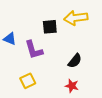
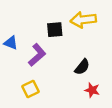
purple L-shape: (34, 50) -> (37, 55), turned -115
red star: (72, 86) -> (92, 90), moved

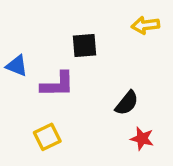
yellow arrow: (83, 20) -> (145, 25), moved, size x0.7
purple L-shape: (37, 55) -> (57, 84), turned 40

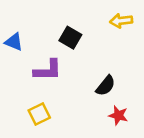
black square: (84, 45) -> (70, 38), turned 35
blue triangle: (17, 66) -> (14, 42), moved

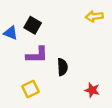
black square: (70, 38) -> (33, 25), moved
black semicircle: (106, 86) -> (62, 67), moved, turned -42

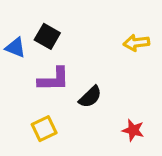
yellow arrow: (94, 16) -> (136, 43), moved
black semicircle: (62, 67) -> (90, 97), turned 49

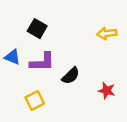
blue triangle: (15, 48) -> (12, 57), moved
red star: (133, 130) -> (107, 91), moved

